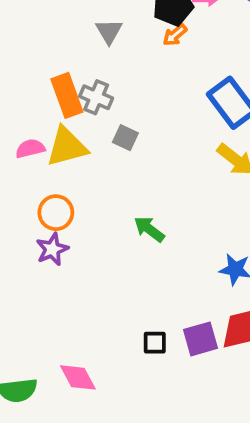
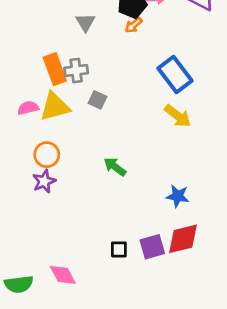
gray cross: (96, 97) -> (76, 71), turned -30

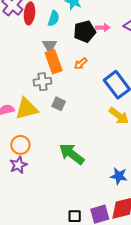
orange arrow: (134, 25) -> (81, 64), moved
orange rectangle: (55, 69) -> (54, 62), moved
green arrow: (115, 167) -> (72, 154), size x1.5

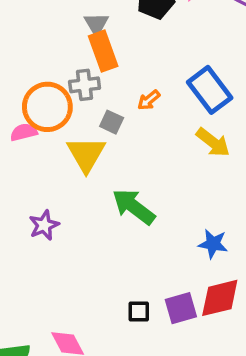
orange arrow: (81, 64) -> (149, 100), moved
yellow triangle: (26, 109) -> (86, 154), moved, turned -45
orange circle: (20, 145) -> (47, 107), moved, size x1.5

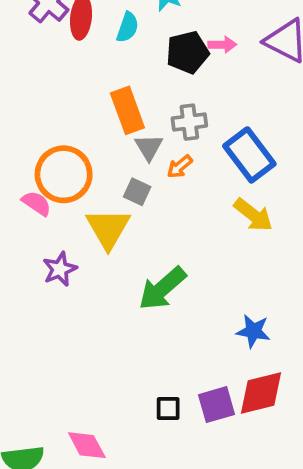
gray triangle: (96, 24) -> (149, 147), moved
gray cross: (85, 85) -> (189, 122), moved
pink semicircle: (24, 132) -> (37, 203), turned 48
green arrow: (134, 207) -> (162, 288), turned -78
purple star: (44, 225) -> (60, 269), moved

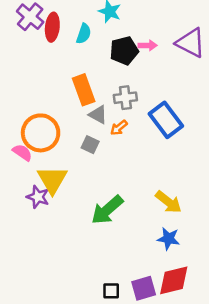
gray triangle: (149, 147) -> (98, 115), turned -30
yellow arrow: (253, 215) -> (168, 202), moved
yellow triangle: (108, 228) -> (52, 180), moved
purple star: (60, 269) -> (38, 197), turned -30

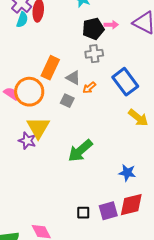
cyan semicircle: (84, 34) -> (22, 20), moved
orange rectangle: (84, 90) -> (50, 68), moved, turned 45
gray cross: (125, 98) -> (94, 54), moved
pink semicircle: (22, 152) -> (11, 94), moved
yellow arrow: (168, 202) -> (138, 118), moved

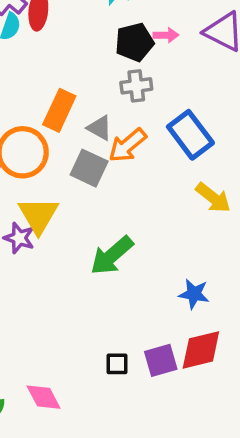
orange arrow: (89, 88) -> (128, 145), size x1.6
gray square: (67, 101) -> (89, 168), size x1.5

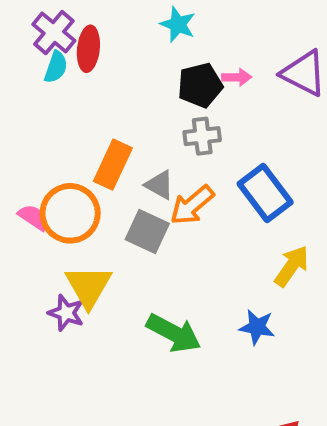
yellow arrow: (213, 198) -> (292, 266), turned -93
green arrow: (112, 255) -> (174, 333), turned -111
blue star: (194, 294) -> (257, 327), moved

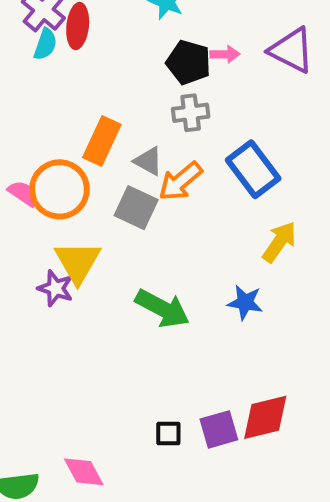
black pentagon: (200, 85) -> (189, 62), turned 30

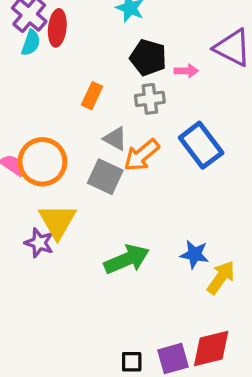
pink arrow: (225, 54) -> (186, 71), moved
orange rectangle: (102, 141) -> (92, 96), moved, size x0.7
yellow arrow: (279, 242) -> (221, 277), moved
green arrow: (162, 308) -> (127, 259), turned -51

